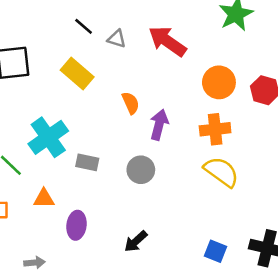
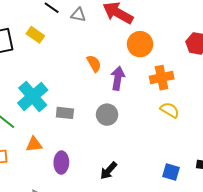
yellow rectangle: (77, 73) -> (35, 35), moved, size x0.7
orange circle: (219, 82) -> (140, 44), moved
yellow semicircle: (221, 172) -> (170, 110), size x0.7

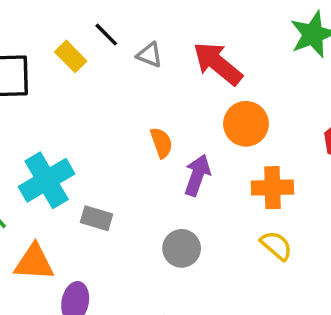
yellow rectangle: (35, 35) -> (71, 56), moved
gray circle: (107, 115) -> (182, 248), moved
orange triangle: (34, 144) -> (34, 262), size x1.4

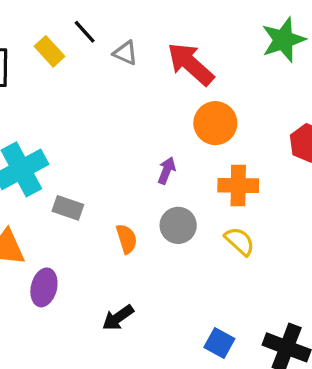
orange semicircle: (161, 143) -> (127, 239), moved
purple arrow: (197, 175) -> (167, 171), size x0.7
gray circle: (182, 248) -> (178, 225), moved

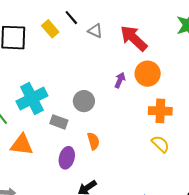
purple arrow: (167, 171) -> (120, 80), moved
gray circle: (178, 225) -> (84, 101), moved
purple ellipse: (44, 287) -> (67, 158), moved

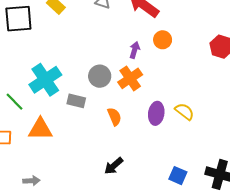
orange circle: (148, 74) -> (163, 40), size x0.7
orange cross: (160, 111) -> (130, 78), moved, turned -30
purple ellipse: (67, 158) -> (156, 113), moved

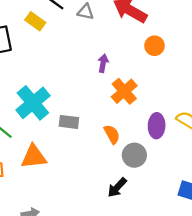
purple arrow: (135, 50) -> (103, 63), moved
gray circle: (100, 76) -> (134, 155), moved

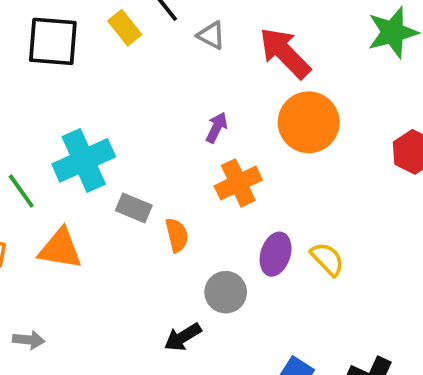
orange circle: (154, 46) -> (309, 122), size x1.8
orange semicircle: (112, 134) -> (177, 235), moved

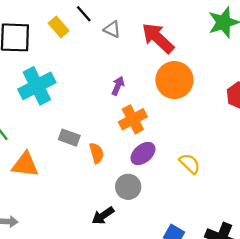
cyan cross: (84, 160) -> (37, 86), moved
purple ellipse: (276, 254) -> (143, 154), moved, turned 35

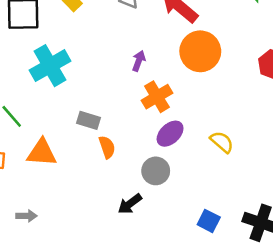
orange semicircle: (97, 153) -> (107, 147), moved

